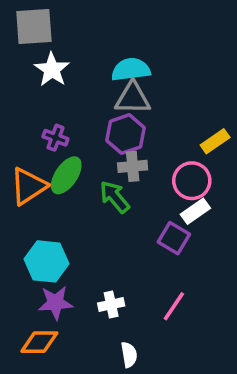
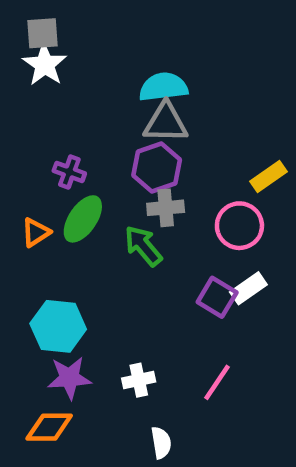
gray square: (34, 26) -> (43, 33), size x0.7
white star: (52, 70) -> (45, 65), moved
orange triangle: (29, 186) -> (36, 232), size x0.6
white rectangle: (195, 211) -> (248, 288), moved

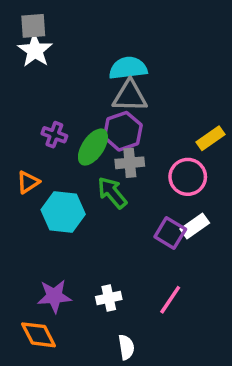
green ellipse: (83, 219) -> (93, 147), moved
cyan hexagon: (58, 326) -> (63, 212), moved
orange diamond: (49, 427) -> (39, 335), turned 63

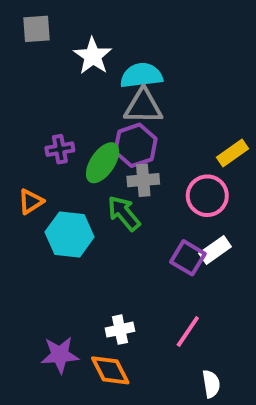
white star: (35, 50) -> (93, 56), moved
purple cross: (54, 135) -> (60, 149), turned -30
purple star: (54, 296) -> (60, 355), moved
orange diamond: (39, 335) -> (110, 370), moved
white semicircle: (126, 347) -> (211, 384), moved

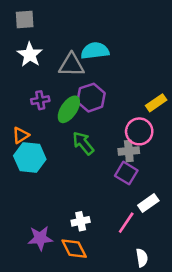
white star: (93, 56) -> (30, 55), moved
gray triangle: (143, 106) -> (71, 65), moved
gray cross: (143, 180) -> (129, 151), moved
cyan hexagon: (70, 235) -> (30, 157), moved
white rectangle: (215, 250) -> (148, 203), moved

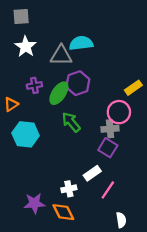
orange triangle: (21, 135) -> (11, 104), moved
white rectangle: (148, 203) -> (92, 173), moved

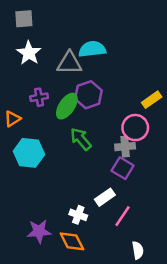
white cross: (69, 189) -> (78, 215), turned 32

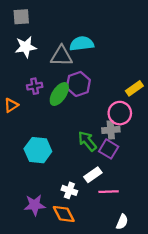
white star: (29, 53) -> (26, 47), turned 30
green arrow: (81, 139) -> (87, 141), moved
cyan hexagon: (29, 153) -> (38, 150), moved
pink line: (123, 216) -> (109, 192), turned 54
white semicircle: (138, 250) -> (122, 222), turned 32

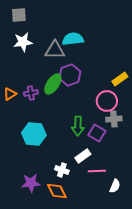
purple cross: (35, 86) -> (31, 93), moved
gray cross: (111, 130) -> (114, 119), moved
green arrow: (87, 141) -> (78, 126), turned -138
white semicircle: (122, 222) -> (115, 186), moved

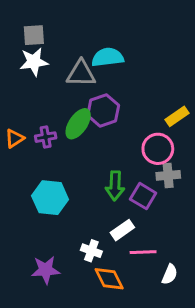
gray square: (19, 15) -> (34, 35), moved
orange diamond: (57, 191) -> (109, 279), moved

